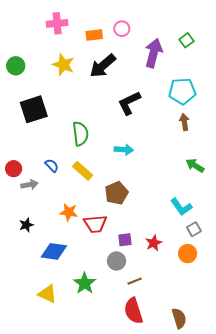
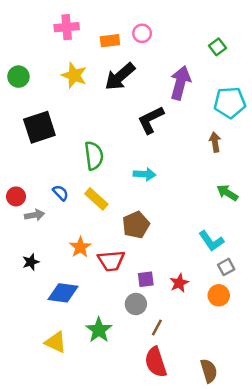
purple arrow: (154, 53) -> (180, 83), moved
cyan pentagon: (182, 91) -> (230, 103), moved
orange star: (69, 212) -> (80, 247), turned 30
brown line: (135, 281) -> (157, 327), turned -40

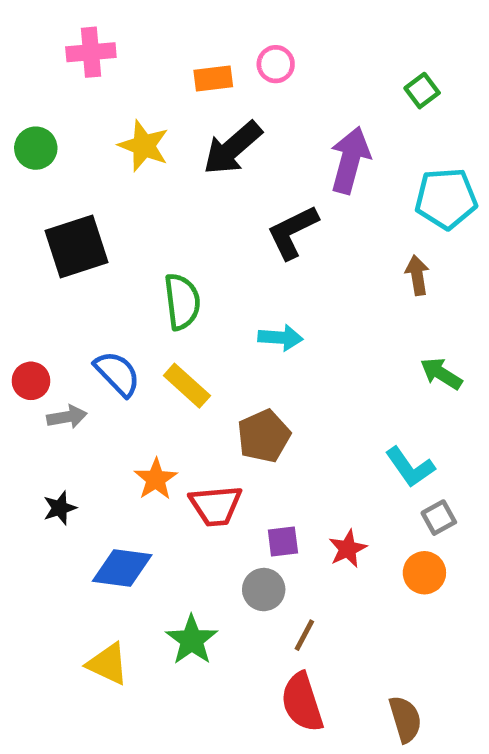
pink cross: (67, 27) -> (91, 52), moved
blue semicircle: (60, 193) -> (117, 374), size x1.5

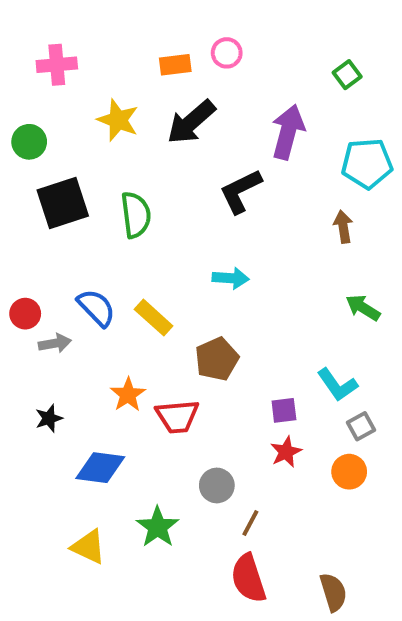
pink cross: (91, 52) -> (57, 65), moved
green circle: (36, 148) -> (29, 142), moved
green semicircle: (182, 302) -> (136, 215), moved
purple square: (283, 542) -> (284, 410), moved

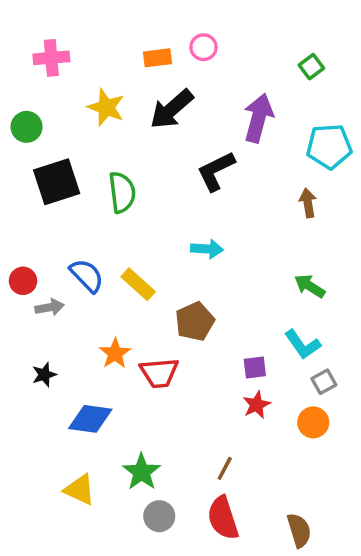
green arrow: (363, 308) -> (310, 286), moved
gray circle: (217, 485) -> (159, 516), moved

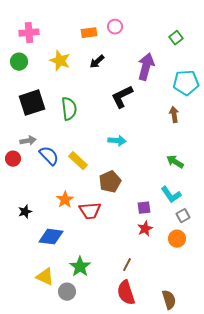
black arrow: (172, 109) -> (97, 62), size x0.6
green circle: (27, 127) -> (19, 62), moved
gray arrow: (50, 307) -> (28, 141), moved
gray circle: (159, 516) -> (67, 292), moved

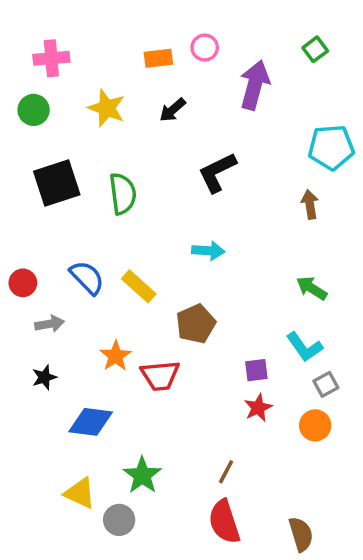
green square: (176, 38) -> (315, 49), moved
purple arrow: (146, 67) -> (255, 85), moved
gray arrow: (28, 141) -> (50, 324), moved

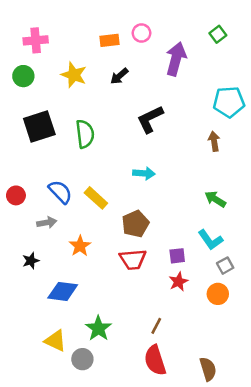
gray arrow: (50, 324) -> (47, 223), moved
red trapezoid: (160, 376) -> (133, 259), moved

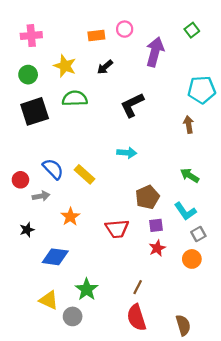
green circle: (23, 76) -> (28, 75), moved
green semicircle: (85, 134) -> (75, 98), moved, turned -85
red circle: (16, 195) -> (20, 180), moved
brown pentagon: (135, 224) -> (147, 197), moved

